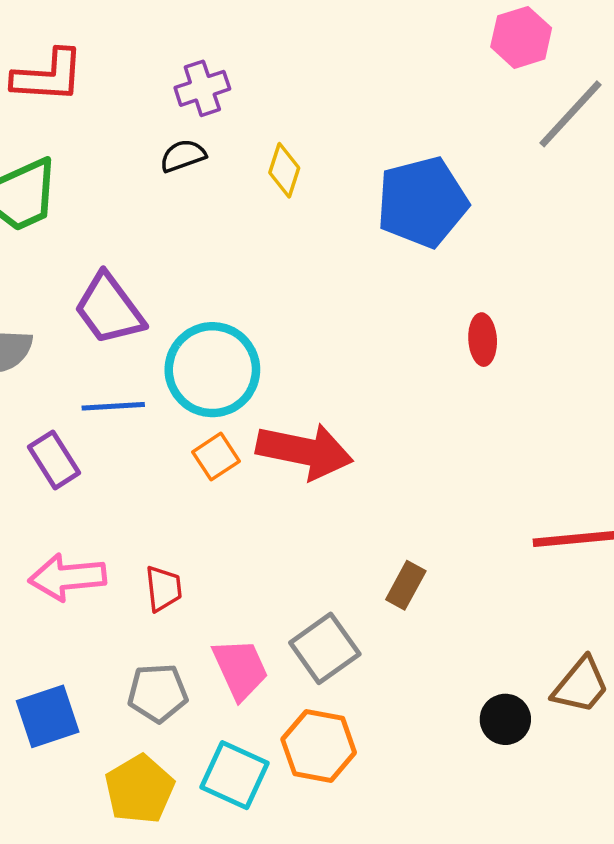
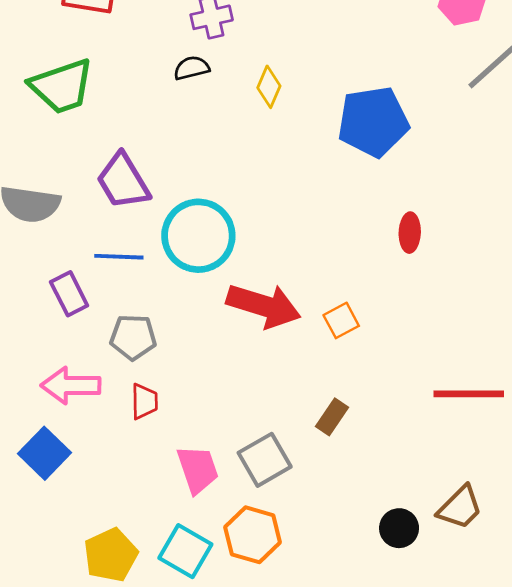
orange square: (216, 457) -> (341, 320), moved
gray pentagon: (158, 693) -> (133, 337), moved
blue square: (48, 716) -> (45, 453), moved, turned -33

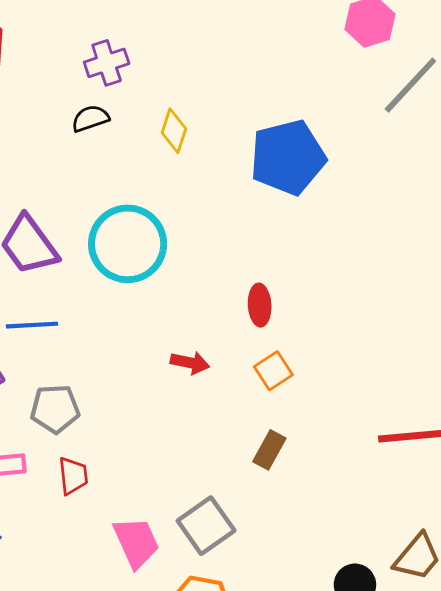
red ellipse: (410, 233) -> (260, 305), moved
cyan circle: (198, 236) -> (128, 244), moved
red arrow: (264, 306) -> (190, 363), size x0.5
brown rectangle: (332, 417) -> (269, 450), moved

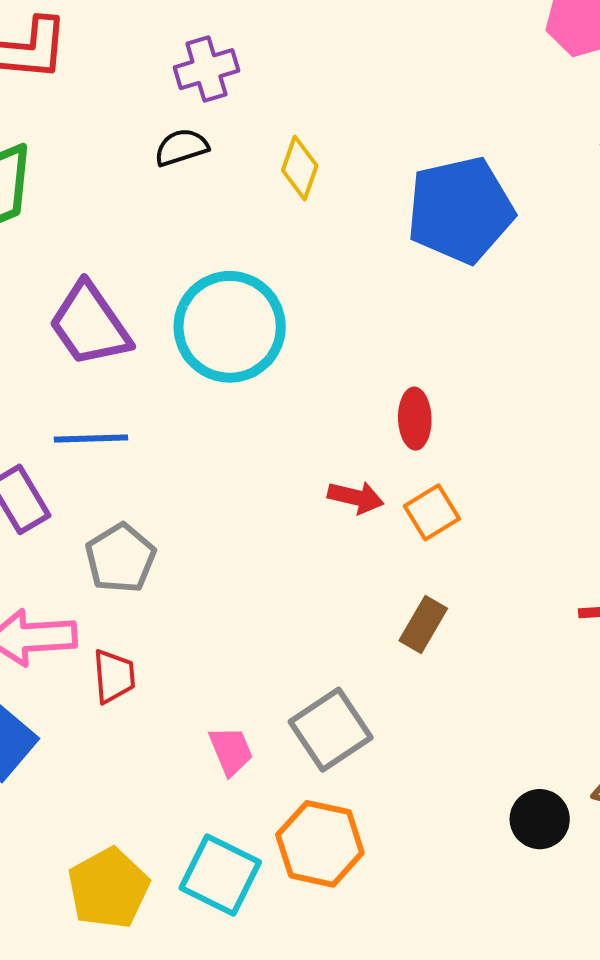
red arrow: (190, 363) -> (356, 497), moved
gray pentagon: (55, 409) -> (120, 558), turned -30
red trapezoid: (73, 476) -> (114, 676), moved
pink trapezoid: (136, 542) -> (231, 751), size x0.7

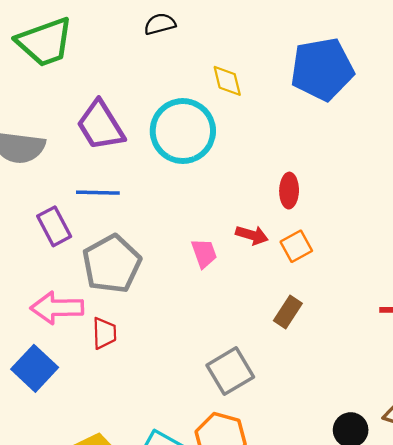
yellow diamond: (300, 168) -> (227, 81), moved, turned -36
gray pentagon: (120, 558) -> (112, 264), size x1.4
pink trapezoid: (231, 751) -> (204, 253), moved

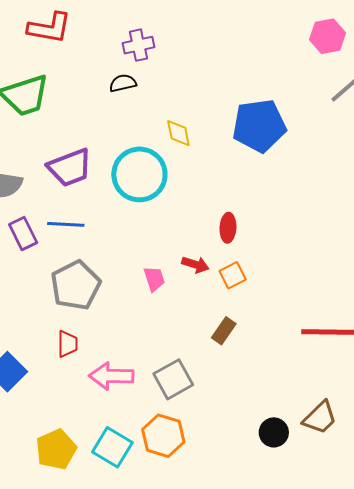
purple trapezoid: (100, 125) -> (70, 168), turned -81
purple rectangle: (54, 226) -> (23, 233), moved
pink arrow: (57, 308) -> (111, 376), moved

